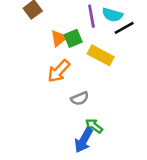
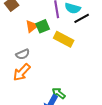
orange arrow: (59, 71) -> (22, 72), moved
gray semicircle: (80, 98) -> (23, 54), moved

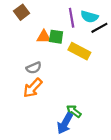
orange triangle: (32, 26) -> (44, 37), turned 40
green square: (43, 26) -> (56, 37), turned 32

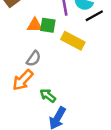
gray semicircle: (34, 68) -> (34, 59), moved, turned -32
green arrow: (74, 111) -> (48, 96), moved

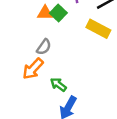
green square: (48, 25) -> (58, 13), turned 35
yellow rectangle: (73, 41) -> (98, 29), moved

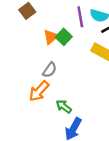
orange triangle: (45, 13) -> (51, 37), turned -42

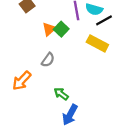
orange arrow: (39, 91) -> (22, 81), moved

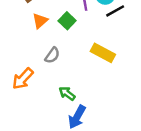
orange triangle: (49, 29) -> (40, 21), moved
yellow rectangle: (97, 43) -> (103, 53), moved

